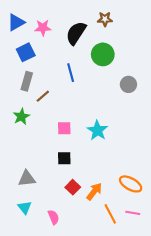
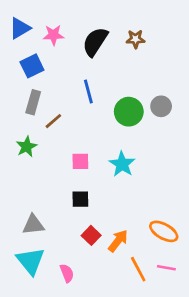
brown star: (105, 19) -> (135, 39), moved
green circle: (103, 54) -> (129, 112), moved
cyan triangle: (25, 208) -> (31, 261), size x1.6

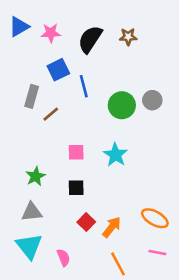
blue square: (32, 66) -> (58, 70), moved
green star: (27, 147) -> (36, 176), moved
orange line: (138, 269) -> (118, 264), moved

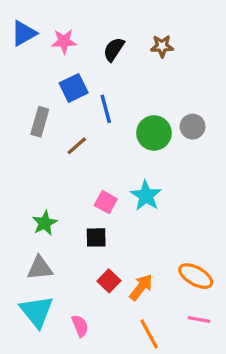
black semicircle: (90, 39) -> (114, 49), size x0.7
brown line: (51, 114) -> (77, 146), moved
pink square: (76, 152) -> (106, 202), moved, turned 30

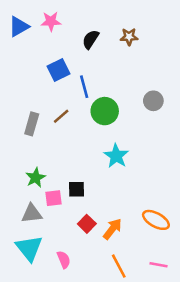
pink star: (64, 41) -> (51, 21), moved
gray rectangle: (40, 122) -> (32, 124), moved
green circle: (154, 133) -> (105, 111), moved
pink square: (106, 202) -> (53, 198), moved, turned -36
pink line: (199, 319) -> (158, 265), moved

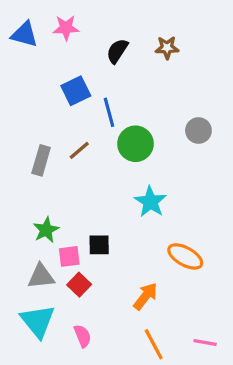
blue triangle: (19, 27) -> (24, 34), turned 45
orange ellipse: (156, 220) -> (185, 256), moved
red square: (87, 224) -> (79, 285), moved

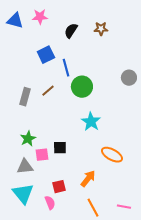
gray circle: (198, 131) -> (129, 78), moved
red square: (79, 285) -> (59, 187), moved, turned 32

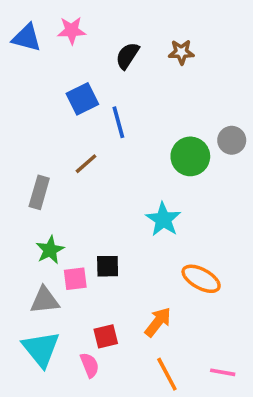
green circle: (82, 87) -> (190, 156), moved
gray rectangle: (25, 97) -> (39, 192), moved

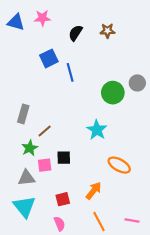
brown line: (86, 164) -> (45, 131), moved
pink semicircle: (90, 365) -> (60, 224), moved

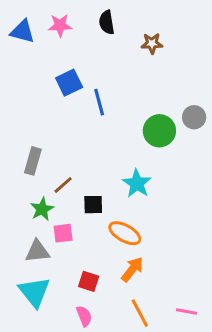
black semicircle: (76, 33) -> (107, 22), moved, turned -42
black square: (64, 158) -> (93, 205), moved
orange ellipse: (119, 165) -> (125, 233), moved
red square: (63, 199) -> (89, 281), turned 32

